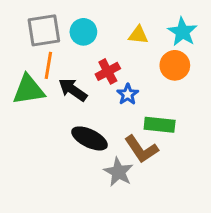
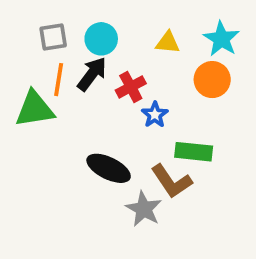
gray square: (44, 30) -> (53, 37), size x0.7
black arrow: (73, 90) -> (92, 74), moved, turned 92

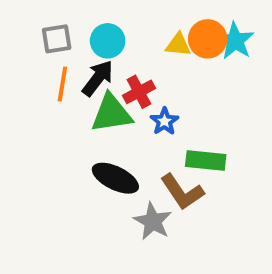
orange circle: (212, 80) -> (208, 39), moved
green triangle: (35, 109) -> (111, 113), moved

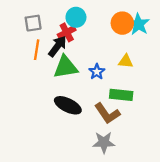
cyan circle: (108, 41) -> (76, 17), moved
yellow triangle: (178, 45) -> (126, 61), moved
red cross: (139, 92) -> (67, 32), moved
gray star: (153, 221) -> (104, 142), moved, turned -30

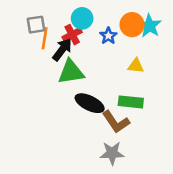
orange line: (37, 50) -> (45, 38), moved
blue star: (97, 72) -> (108, 36), moved
black ellipse: (68, 105) -> (90, 103), moved

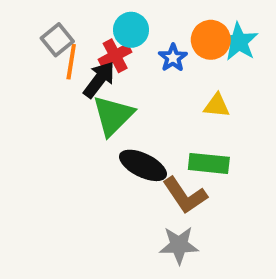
gray square: (36, 25) -> (57, 40), turned -30
green triangle: (71, 72) -> (113, 116), turned -36

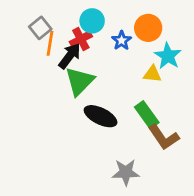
cyan star: (239, 42) -> (168, 56), moved
green rectangle: (209, 163) -> (147, 115), turned 48
brown L-shape: (185, 195) -> (164, 137), moved

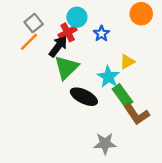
orange circle: (148, 28) -> (141, 14), moved
orange line: (50, 43) -> (29, 42), moved, turned 36
cyan star: (168, 56) -> (108, 77), moved
yellow triangle: (152, 74) -> (127, 62), turned -35

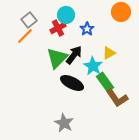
black arrow: (58, 46) -> (74, 55), moved
gray star: (105, 143) -> (64, 123), moved, turned 30

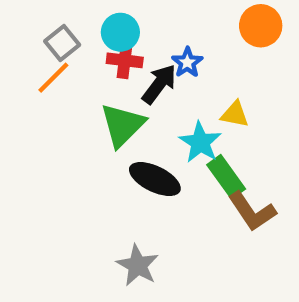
cyan circle: (66, 15) -> (120, 32), moved
red cross: (58, 28) -> (125, 60), turned 35
yellow triangle: (109, 53) -> (235, 114), turned 40
black arrow: (74, 55) -> (159, 84), moved

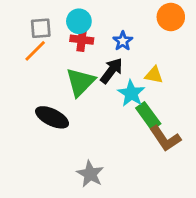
gray square: (62, 43) -> (41, 28), turned 35
black arrow: (159, 84) -> (111, 71), moved
black ellipse: (155, 179) -> (52, 117), moved

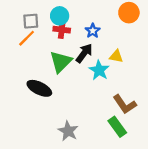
green rectangle: (148, 116) -> (117, 127), moved

